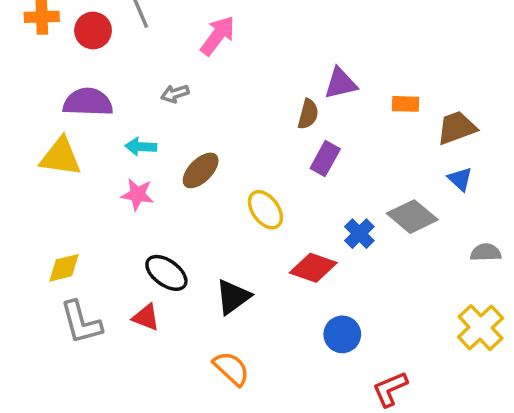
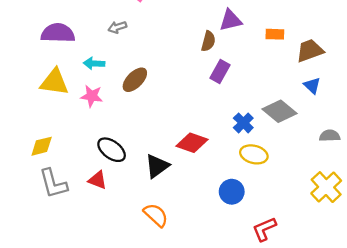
yellow triangle: (61, 157) -> (54, 82), moved
yellow ellipse: (265, 210) -> (254, 154), moved, turned -40
red diamond: (313, 268) -> (192, 143), moved

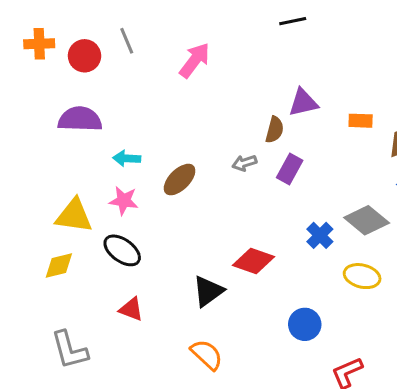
gray arrow: (117, 27) -> (244, 163), moved
yellow triangle: (54, 82) -> (74, 216), moved
black ellipse: (112, 150) -> (122, 250), moved
yellow ellipse: (254, 154) -> (362, 276), moved
gray L-shape: (53, 184) -> (69, 350), moved

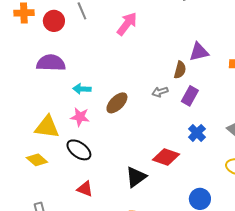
blue cross: (320, 235) -> (197, 133), moved
yellow diamond: (59, 266) -> (37, 160), turned 55

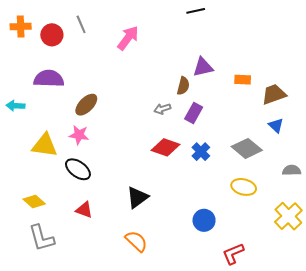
cyan arrow: (82, 89) -> (15, 106), moved
brown ellipse: (117, 103) -> (86, 105), moved
red diamond: (166, 157) -> (165, 147), moved
yellow diamond: (37, 160) -> (34, 202), moved

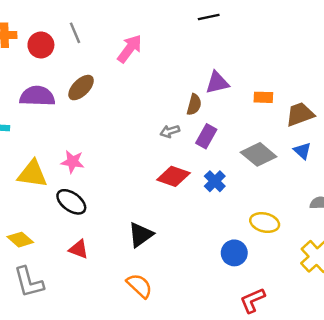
brown ellipse: (86, 105) -> (81, 88), moved
gray diamond: (247, 148) -> (259, 154), moved
blue circle: (204, 220) -> (234, 253), moved

